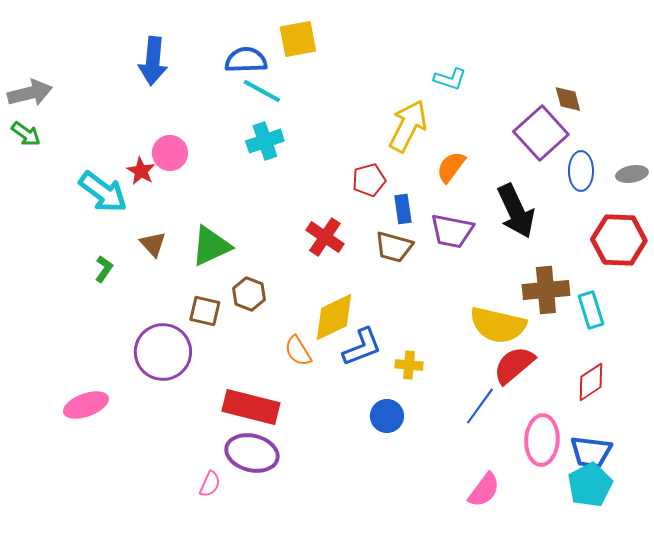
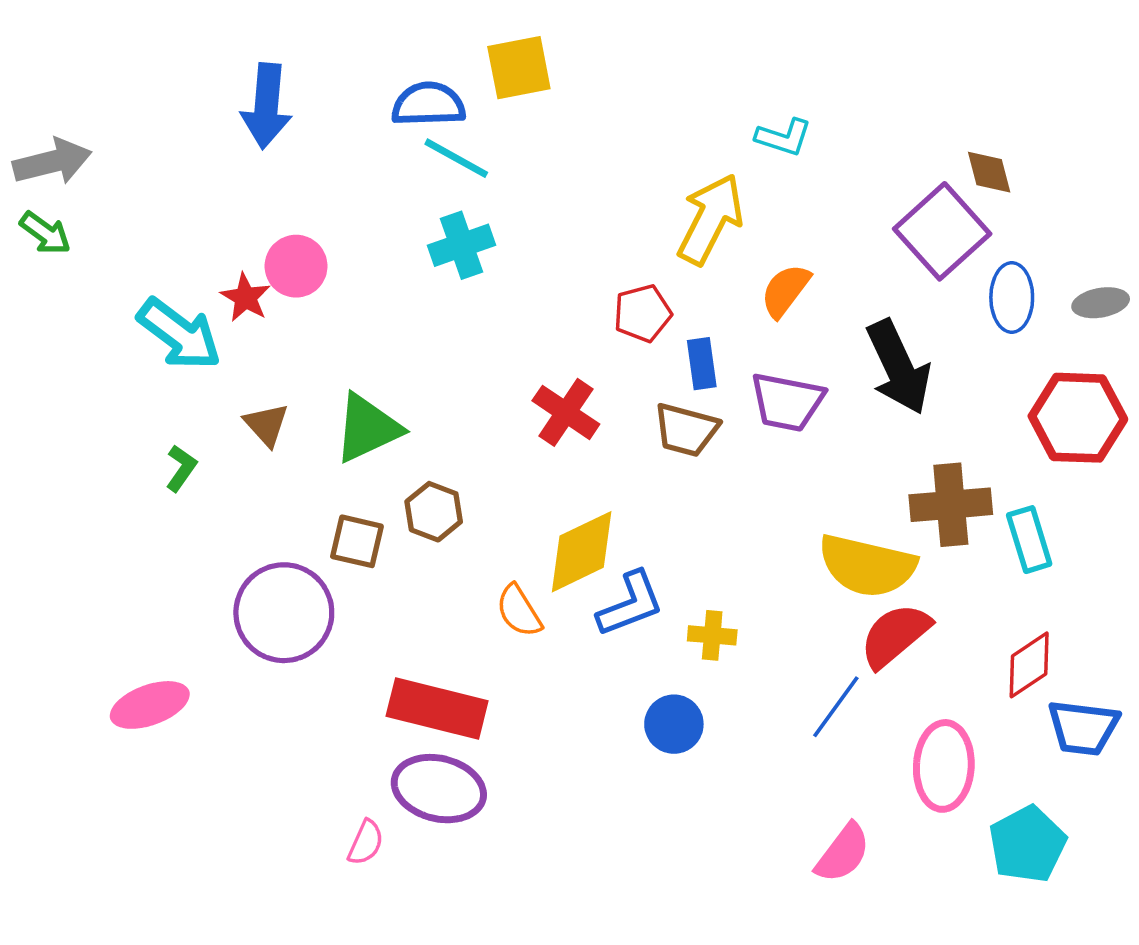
blue trapezoid: (591, 452) -> (1083, 728), moved

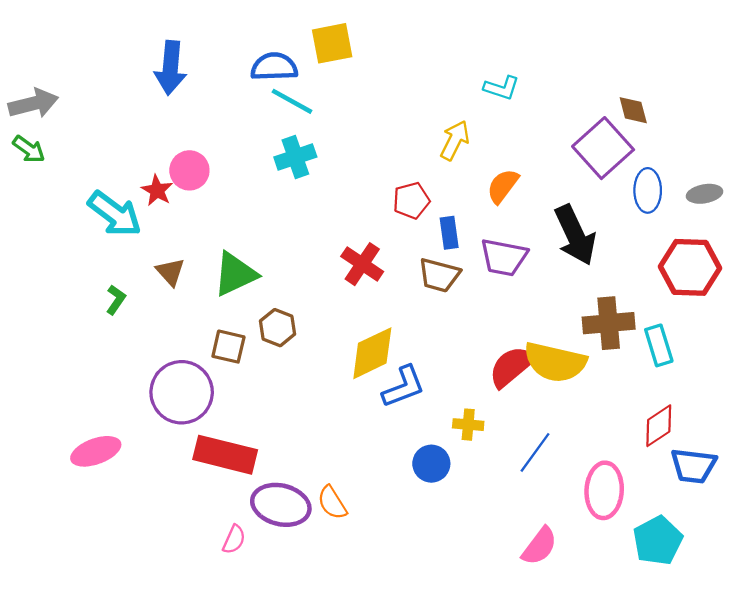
yellow arrow: (710, 219) -> (455, 140), size x0.7
orange semicircle: (519, 611) -> (332, 503), moved
yellow cross: (712, 635) -> (468, 425), moved
red semicircle: (895, 635) -> (512, 367), moved
red rectangle: (437, 708) -> (225, 455), moved

